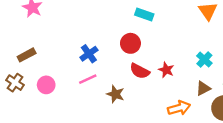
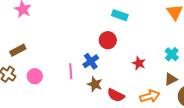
blue cross: (89, 54) -> (91, 61), moved
red semicircle: (140, 71) -> (116, 95), moved
pink line: (88, 79) -> (71, 71), turned -70

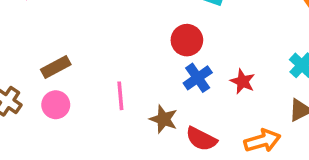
brown rectangle: (18, 50) -> (56, 67), moved
blue cross: (91, 61) -> (198, 78), moved

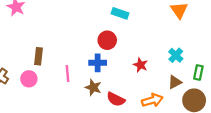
brown rectangle: (56, 67) -> (39, 56), moved, turned -56
blue cross: (198, 78) -> (98, 63), moved, turned 35

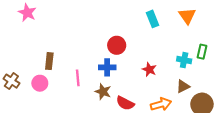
cyan rectangle: (120, 13) -> (152, 19), moved, turned 49
cyan cross: (176, 55) -> (184, 60), turned -32
green rectangle: (198, 72) -> (202, 52), moved

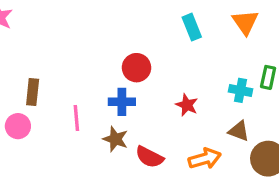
brown triangle: (183, 86) -> (239, 131), turned 48

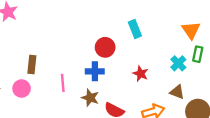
orange triangle: (245, 22) -> (191, 30), moved
cyan rectangle: (192, 27) -> (135, 29), moved
cyan cross: (240, 90) -> (178, 63), turned 35

